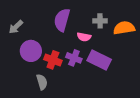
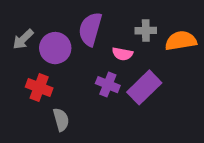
purple circle: (31, 51) -> (55, 48), moved
red cross: (53, 60) -> (39, 87), moved
purple rectangle: (99, 60) -> (144, 87), turned -70

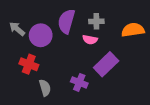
gray cross: (146, 31) -> (96, 21), moved
gray arrow: (23, 39) -> (17, 29), turned 84
purple cross: (108, 85) -> (79, 82), moved

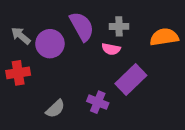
purple semicircle: (66, 21) -> (82, 26), turned 135
red cross: (29, 64) -> (18, 73), moved, turned -30
gray semicircle: (45, 88) -> (55, 109), turned 63

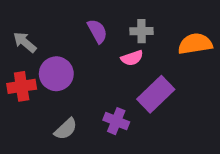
purple semicircle: (82, 26) -> (97, 31), size x0.7
purple circle: (50, 44) -> (56, 74), moved
pink semicircle: (111, 49) -> (132, 58), turned -30

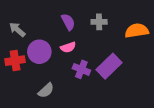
pink semicircle: (132, 58) -> (68, 47), moved
purple cross: (116, 121) -> (81, 69), moved

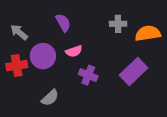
purple semicircle: (68, 22) -> (63, 23), moved
gray cross: (99, 22) -> (118, 24), moved
purple rectangle: (109, 66) -> (134, 72), moved

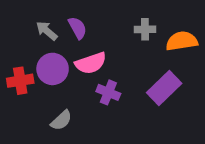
gray arrow: (19, 32) -> (47, 31), moved
pink semicircle: (74, 51) -> (91, 63), size x1.5

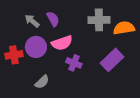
gray cross: (145, 29) -> (99, 20), size x1.5

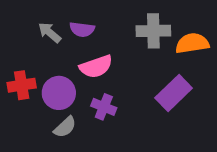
purple semicircle: (53, 19) -> (82, 29), turned 126
purple circle: (36, 47) -> (59, 93), moved
purple cross: (74, 63) -> (104, 107), moved

